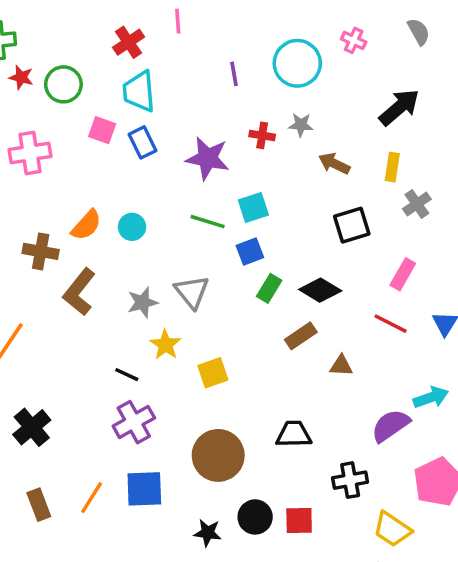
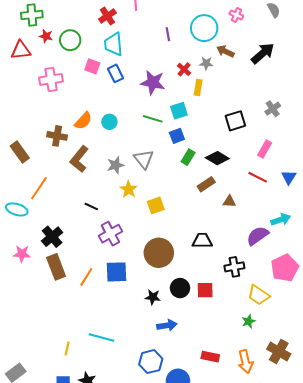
red cross: (262, 135) -> (184, 69), turned 32
brown arrow: (334, 164) -> (225, 51), moved
yellow rectangle: (392, 167) -> (198, 88), moved
black line: (127, 375) -> (91, 206), moved
brown rectangle: (39, 505) -> (56, 267), moved, size x1.4

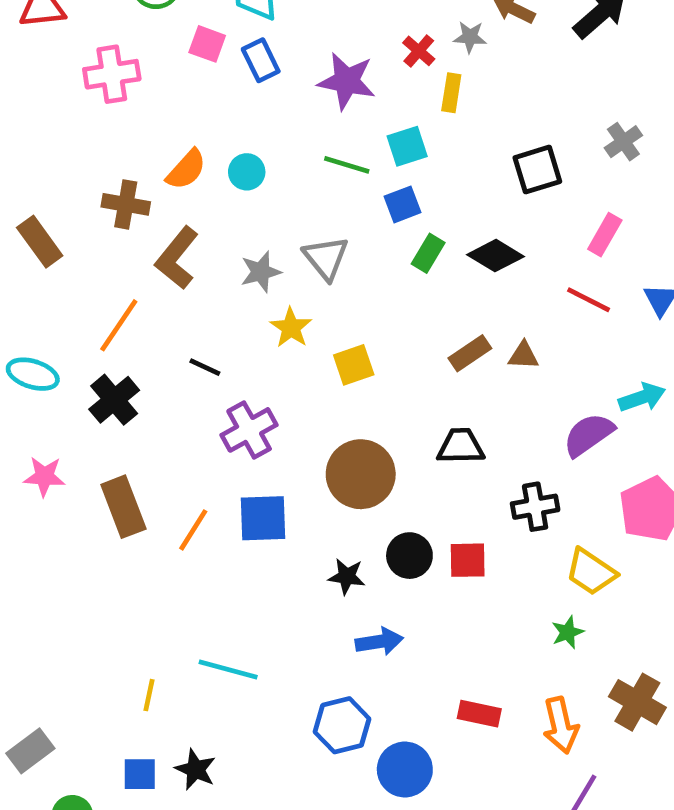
brown rectangle: (206, 184) -> (470, 353), moved
orange line: (39, 188) -> (119, 325), moved
black cross: (52, 237) -> (114, 400), moved

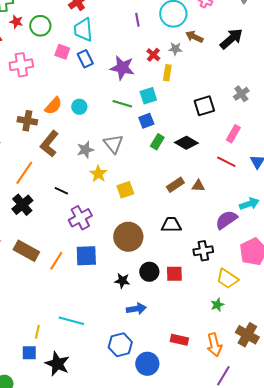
brown rectangle: (123, 507) -> (26, 251), turned -40
black star: (196, 769) -> (57, 364), size x1.4
blue square: (140, 774) -> (29, 353), moved

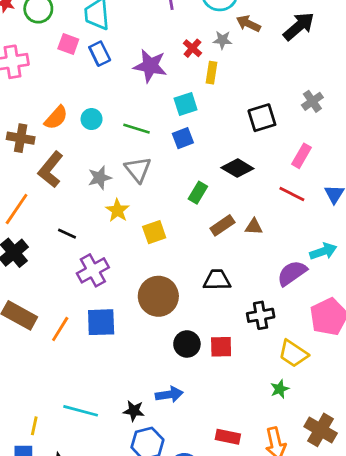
green line: (122, 104) -> (137, 129), moved
green rectangle: (157, 142) -> (198, 193), moved
black star: (122, 281) -> (134, 411), moved

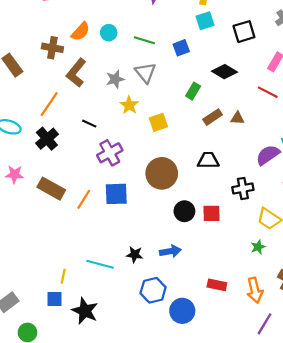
cyan square: (186, 104) -> (205, 21), moved
black star: (134, 411) -> (135, 255), moved

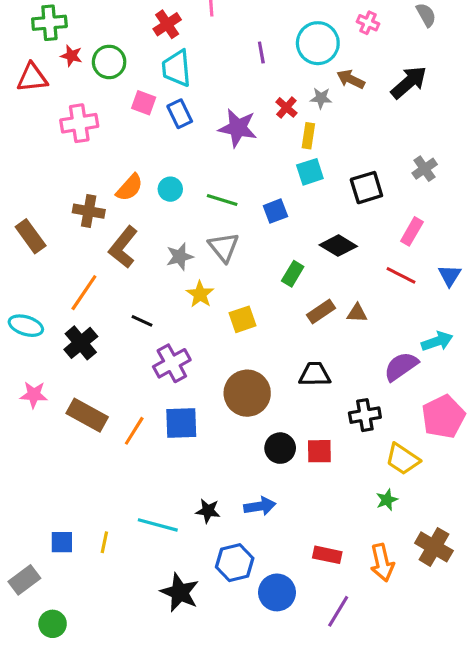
blue square: (55, 299) -> (62, 542), moved
black star: (85, 311) -> (180, 592), moved
purple line: (265, 324) -> (338, 611), moved

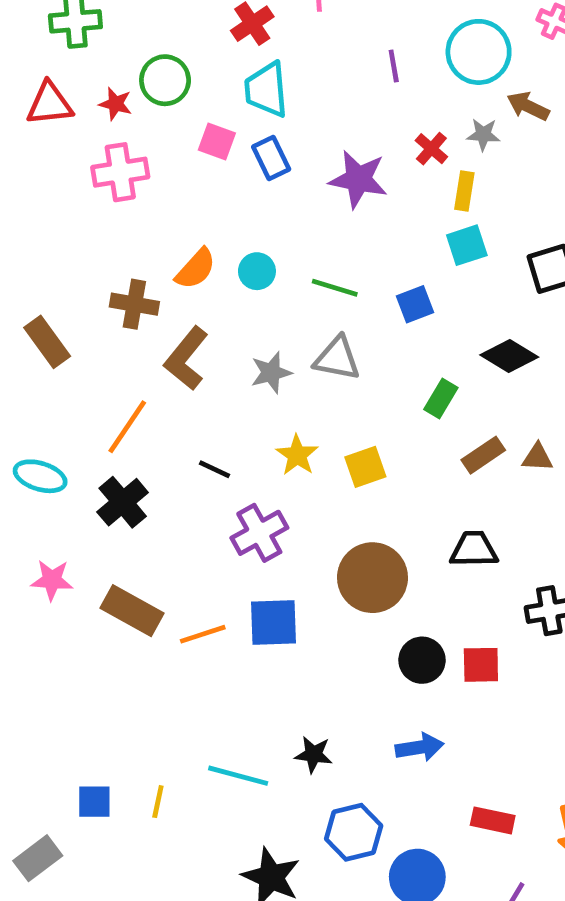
red star: (71, 56) -> (116, 104), moved
gray triangle: (224, 247) -> (337, 358), turned -40
yellow star: (200, 294) -> (297, 455), moved
orange line: (134, 431) -> (203, 634), turned 40
blue arrow: (260, 506) -> (420, 747), moved

